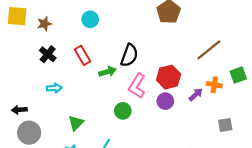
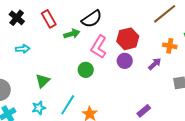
black semicircle: (129, 55) -> (92, 19), turned 35
purple arrow: (196, 95) -> (155, 64), moved

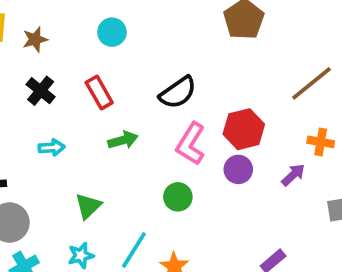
green arrow: (72, 34) -> (123, 140), moved
green circle: (86, 70) -> (178, 197), moved

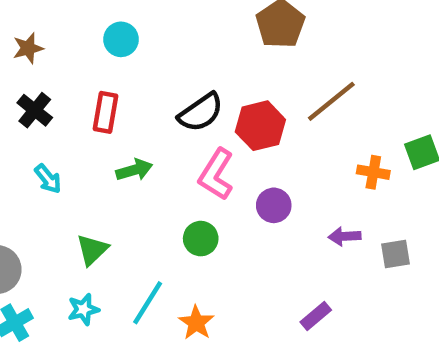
brown line: (312, 83) -> (331, 101), moved
red rectangle: (99, 93) -> (106, 112), turned 40
red hexagon: (244, 129) -> (260, 126), moved
cyan arrow: (52, 147) -> (48, 179), turned 55
purple arrow: (293, 175) -> (345, 236), moved, turned -140

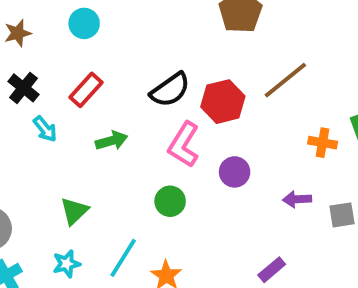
cyan circle: (121, 39) -> (84, 23), moved
red rectangle: (106, 112) -> (86, 90), turned 32
cyan arrow: (48, 179) -> (45, 129), moved

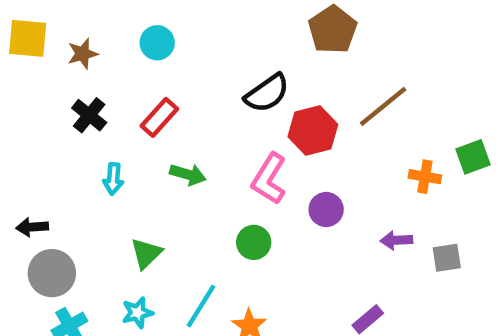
black semicircle: (170, 90) -> (267, 93), moved
cyan arrow: (45, 129) -> (113, 179), moved, turned 44
green arrow: (111, 141) -> (188, 174), turned 32

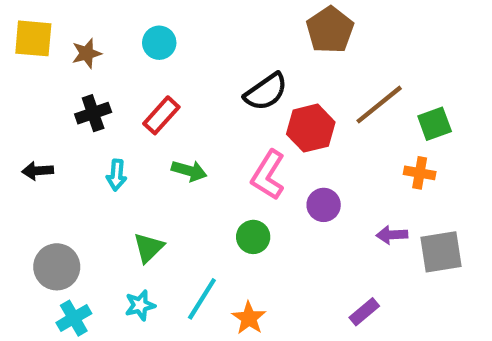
black cross: (89, 115) -> (93, 113), turned 32
green square: (473, 157) -> (435, 124), moved
black arrow: (32, 227) -> (38, 171), moved
gray square: (447, 258) -> (441, 252), size x1.5

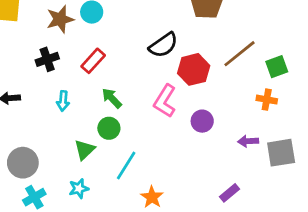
brown star: (87, 53) -> (60, 19), moved, size x1.4
green arrow: (189, 171) -> (112, 98), turned -150
green circle: (253, 237) -> (109, 128), moved
cyan line: (202, 299) -> (126, 166), moved

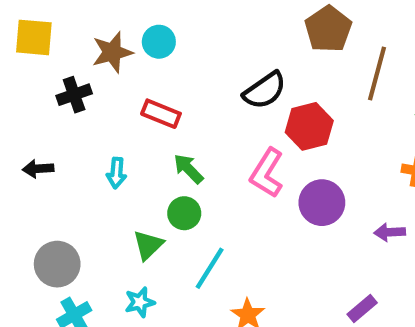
brown line: (239, 54) -> (377, 73), moved, turned -36
black cross: (47, 59) -> (74, 95), moved
red rectangle: (93, 61) -> (161, 114), turned 70
purple circle: (202, 121) -> (322, 203), size x1.4

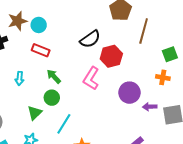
cyan circle: (159, 42) -> (39, 25), moved
purple circle: (322, 203) -> (129, 93), moved

